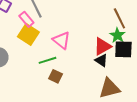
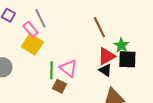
brown line: (119, 18) -> (99, 27), moved
pink triangle: (61, 40) -> (68, 68), moved
green line: (47, 60) -> (51, 70), turned -72

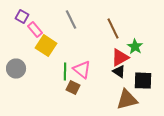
gray line: (40, 18) -> (71, 20), moved
pink rectangle: (30, 29) -> (35, 30), moved
black square: (127, 59) -> (143, 81), moved

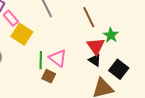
red triangle: (120, 58) -> (96, 46), turned -36
black square: (143, 81) -> (119, 69), turned 36

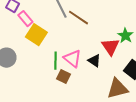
brown line: (89, 17) -> (78, 18), moved, turned -30
black triangle: (95, 60) -> (94, 61), moved

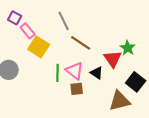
brown line: (78, 18) -> (81, 43), moved
brown square: (63, 77) -> (77, 89), moved, turned -32

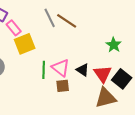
brown line: (81, 43) -> (67, 21), moved
yellow square: (39, 47) -> (25, 44), turned 35
red triangle: (113, 59) -> (103, 74), moved

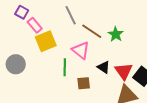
brown line: (67, 21) -> (92, 31), moved
green star: (114, 45) -> (116, 34), moved
pink triangle: (61, 68) -> (81, 50), moved

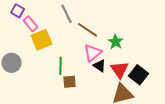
green star: (116, 34) -> (116, 42), moved
pink triangle: (81, 50) -> (93, 53), moved, turned 42
brown square: (84, 83) -> (70, 82), moved

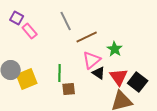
brown line: (88, 30) -> (87, 37), turned -60
yellow square: (42, 40) -> (27, 79), moved

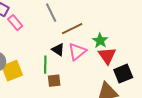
black triangle: (99, 73) -> (58, 50), moved
red triangle: (119, 77) -> (107, 56), moved
black square: (138, 82) -> (123, 74), turned 30

